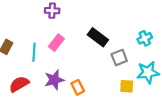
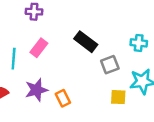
cyan cross: (145, 38) -> (139, 43), turned 32

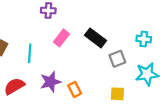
pink rectangle: (39, 48) -> (61, 38), moved
yellow square: (118, 97) -> (117, 94), moved

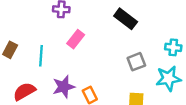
black rectangle: (95, 38) -> (126, 19), moved
cyan cross: (144, 39) -> (173, 47), moved

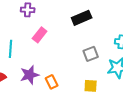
black rectangle: (126, 19) -> (82, 18), turned -60

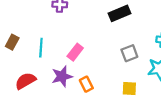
pink rectangle: (40, 35) -> (75, 52), moved

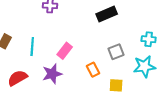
orange rectangle: (86, 84) -> (93, 70), moved

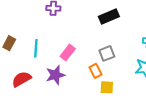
gray square: (116, 52) -> (107, 53), moved
yellow square: (116, 85) -> (107, 87), moved

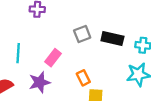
black rectangle: (109, 16) -> (112, 39), moved, turned 36
gray square: (107, 53) -> (82, 34), moved

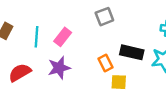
black rectangle: (112, 39) -> (132, 52), moved
pink rectangle: (53, 58) -> (63, 37), moved

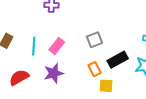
gray square: (104, 17) -> (95, 40), moved
black rectangle: (132, 52) -> (118, 60), turned -42

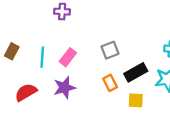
yellow square: (106, 86) -> (136, 100), moved

